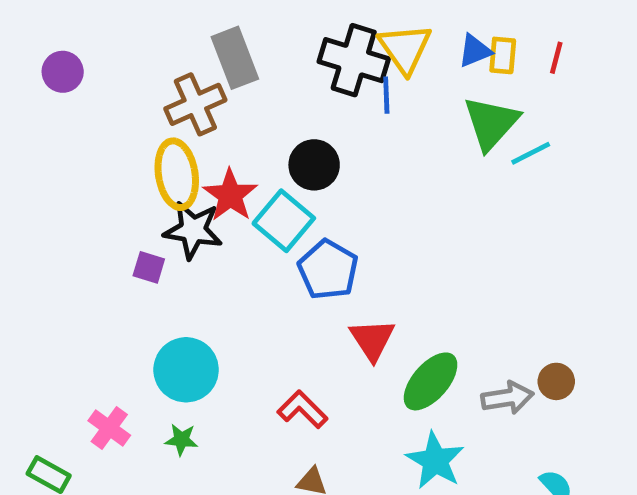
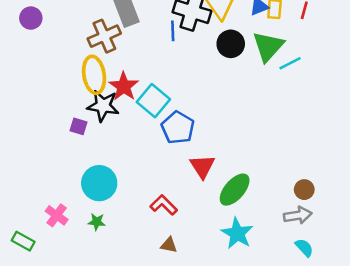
blue line: (386, 95) -> (173, 31), moved
black circle: (314, 165) -> (231, 44), moved
gray arrow: (507, 398) -> (298, 215), moved

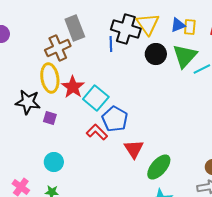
black star: (103, 106) -> (28, 102), moved
purple square: (79, 126) -> (50, 118), moved
cyan circle: (99, 183) -> (54, 162), size x0.7
red L-shape: (164, 205) -> (97, 132), moved

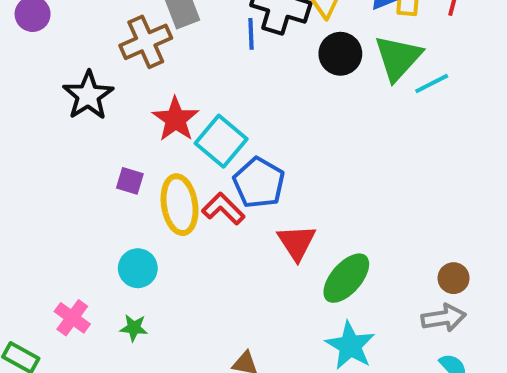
yellow ellipse: (50, 78) -> (180, 205), moved
black star: (28, 102) -> (88, 95), moved, turned 30

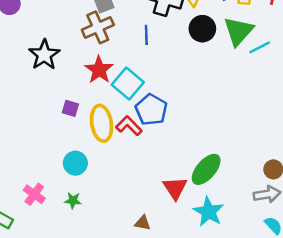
blue line: (251, 34) -> (146, 35), moved
brown cross: (146, 42) -> (98, 27), moved
red triangle: (297, 242) -> (175, 188), moved

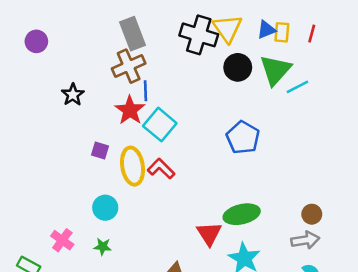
blue line: (146, 35) -> (145, 91), moved
black star: (44, 55) -> (73, 95), size x0.7
blue pentagon: (151, 110) -> (243, 138), moved
green ellipse: (206, 169) -> (242, 214), turned 36

